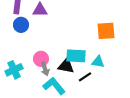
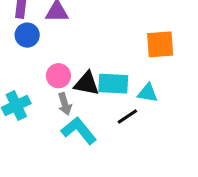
pink circle: (41, 59) -> (58, 76), moved
black triangle: (66, 66) -> (87, 84), moved

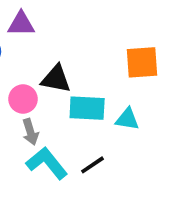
black triangle: (87, 84) -> (56, 79), moved
black line: (127, 116) -> (93, 165), moved

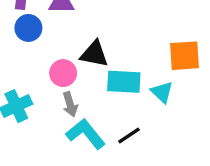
orange square: (142, 62) -> (184, 56), moved
cyan triangle: (127, 119) -> (162, 92), turned 35

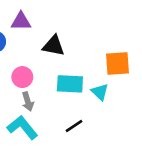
black triangle: (94, 54) -> (54, 46), moved
cyan L-shape: (86, 134) -> (22, 127), moved

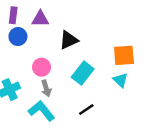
black triangle: (54, 46) -> (69, 40), turned -36
cyan rectangle: (70, 84) -> (83, 73), turned -55
cyan triangle: (100, 92) -> (120, 80), moved

